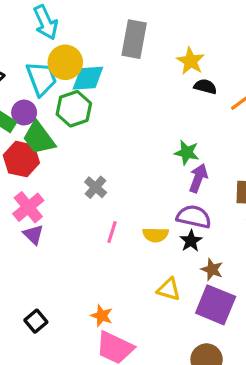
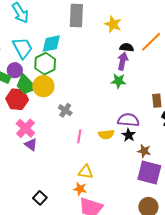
yellow circle: (65, 62) -> (43, 86), moved
black semicircle: (205, 87) -> (127, 47), moved
purple arrow: (198, 178) -> (123, 61), moved
yellow triangle: (169, 289) -> (86, 172), moved

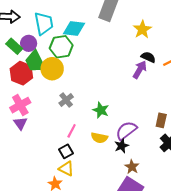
green star: (118, 81) -> (101, 110), moved
purple semicircle: (128, 120) -> (126, 131), turned -60
black square: (40, 198) -> (66, 151), moved

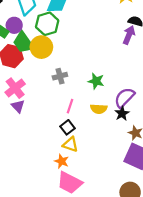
gray cross: (66, 100) -> (60, 76), turned 32

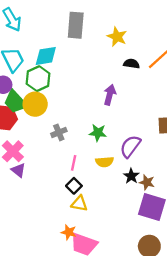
purple arrow: (129, 35) -> (110, 95), moved
black star: (122, 114) -> (131, 176), moved
orange star: (62, 161) -> (69, 232), moved

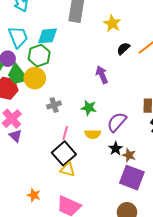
black semicircle: (131, 64) -> (123, 49), turned -56
purple arrow: (110, 95) -> (102, 75), turned -42
black square: (74, 186) -> (64, 153), size x1.6
orange star: (69, 232) -> (34, 195), moved

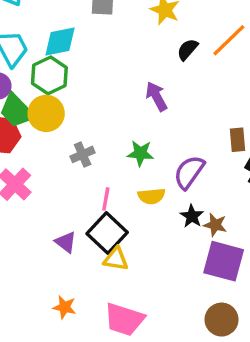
purple triangle: (15, 136) -> (66, 242), moved

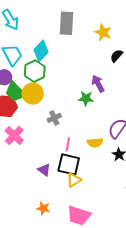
cyan diamond: (60, 41) -> (41, 51), turned -35
green star: (140, 153) -> (86, 98), moved
black square: (107, 233) -> (69, 164), turned -30
yellow triangle: (116, 259) -> (74, 180), turned -42

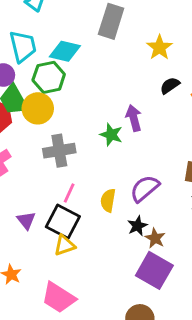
cyan diamond: (41, 51) -> (65, 51), turned 45
gray cross: (54, 118) -> (59, 151), size x1.5
yellow semicircle: (95, 143) -> (108, 200), turned 91

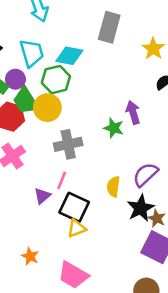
pink line: (69, 193) -> (62, 180), moved
purple triangle: (26, 220) -> (42, 196), moved, turned 30
black star: (137, 226) -> (141, 208), size x1.5

